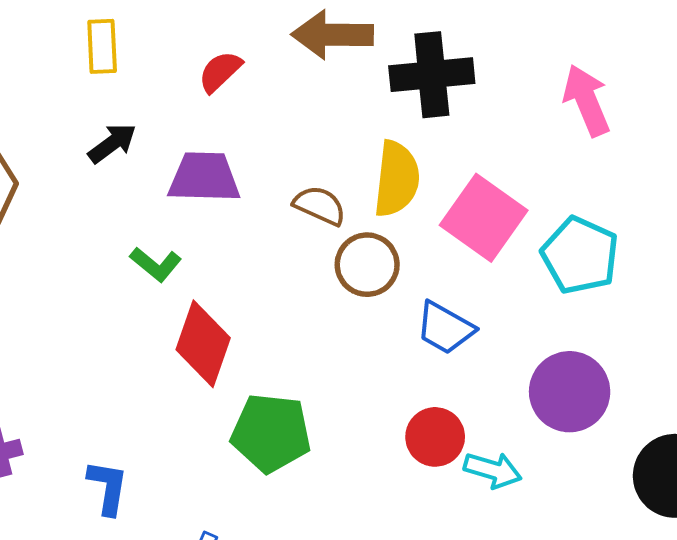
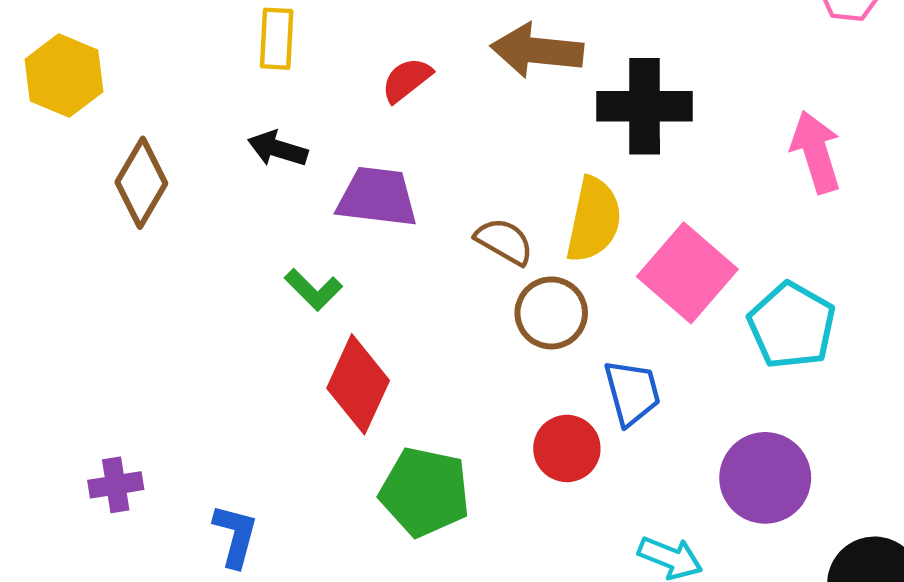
black arrow: (112, 143) -> (278, 149), turned -132
blue trapezoid: (445, 328) -> (632, 393), turned -140
red circle: (435, 437) -> (567, 448), moved

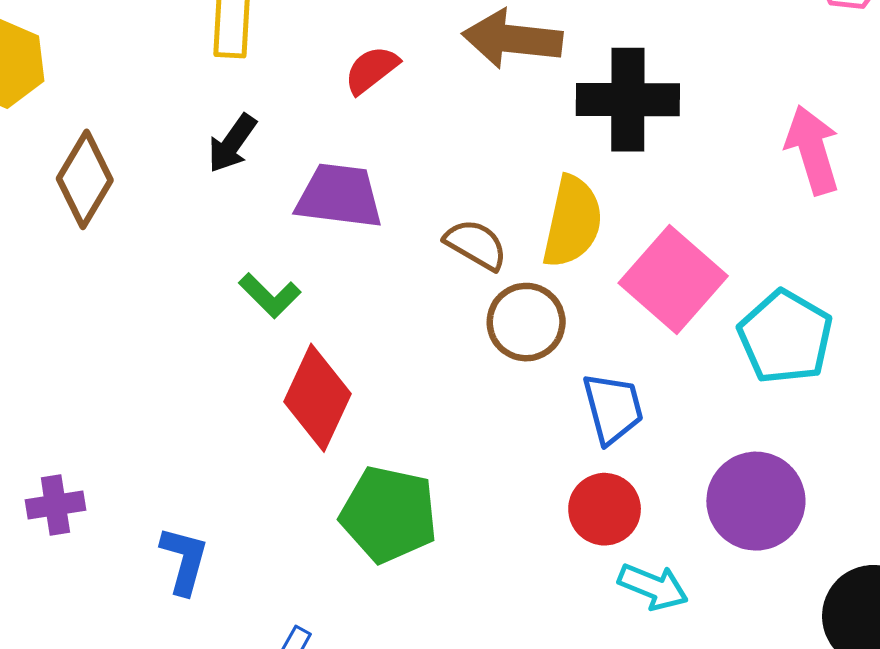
black arrow: (278, 149) -> (232, 143), turned -72
red circle: (567, 448) -> (605, 509), moved

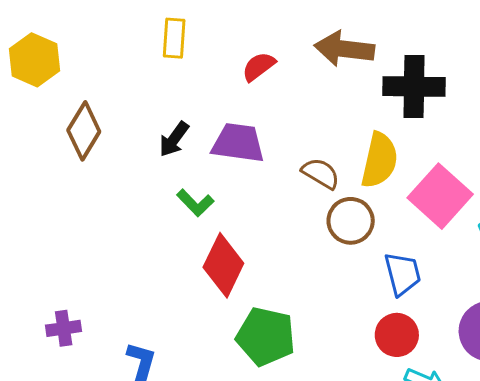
black arrow: (232, 143) -> (174, 139), moved

